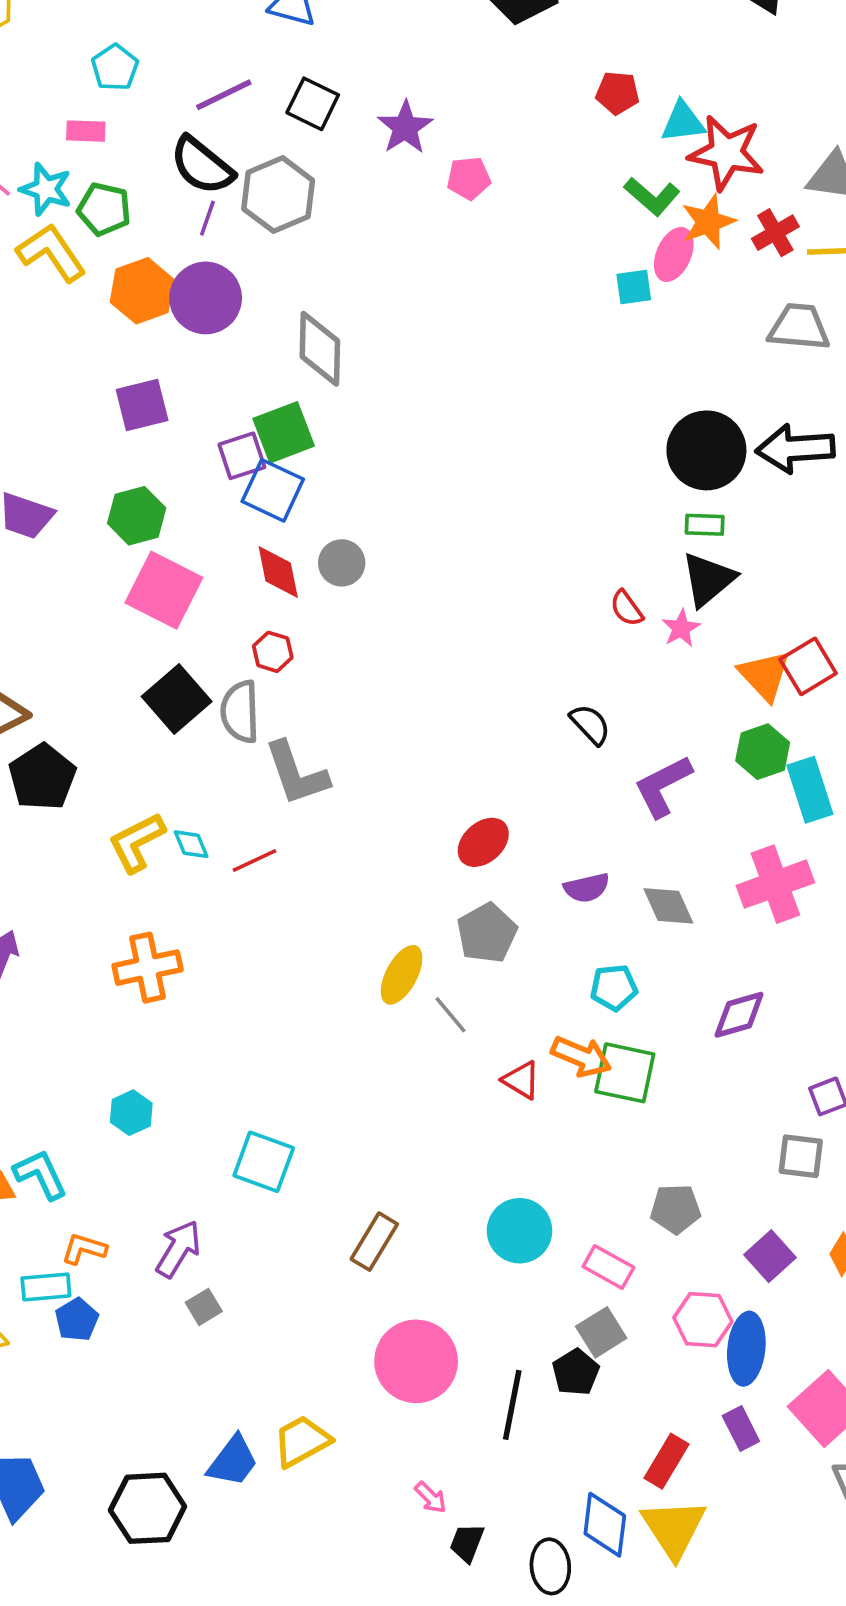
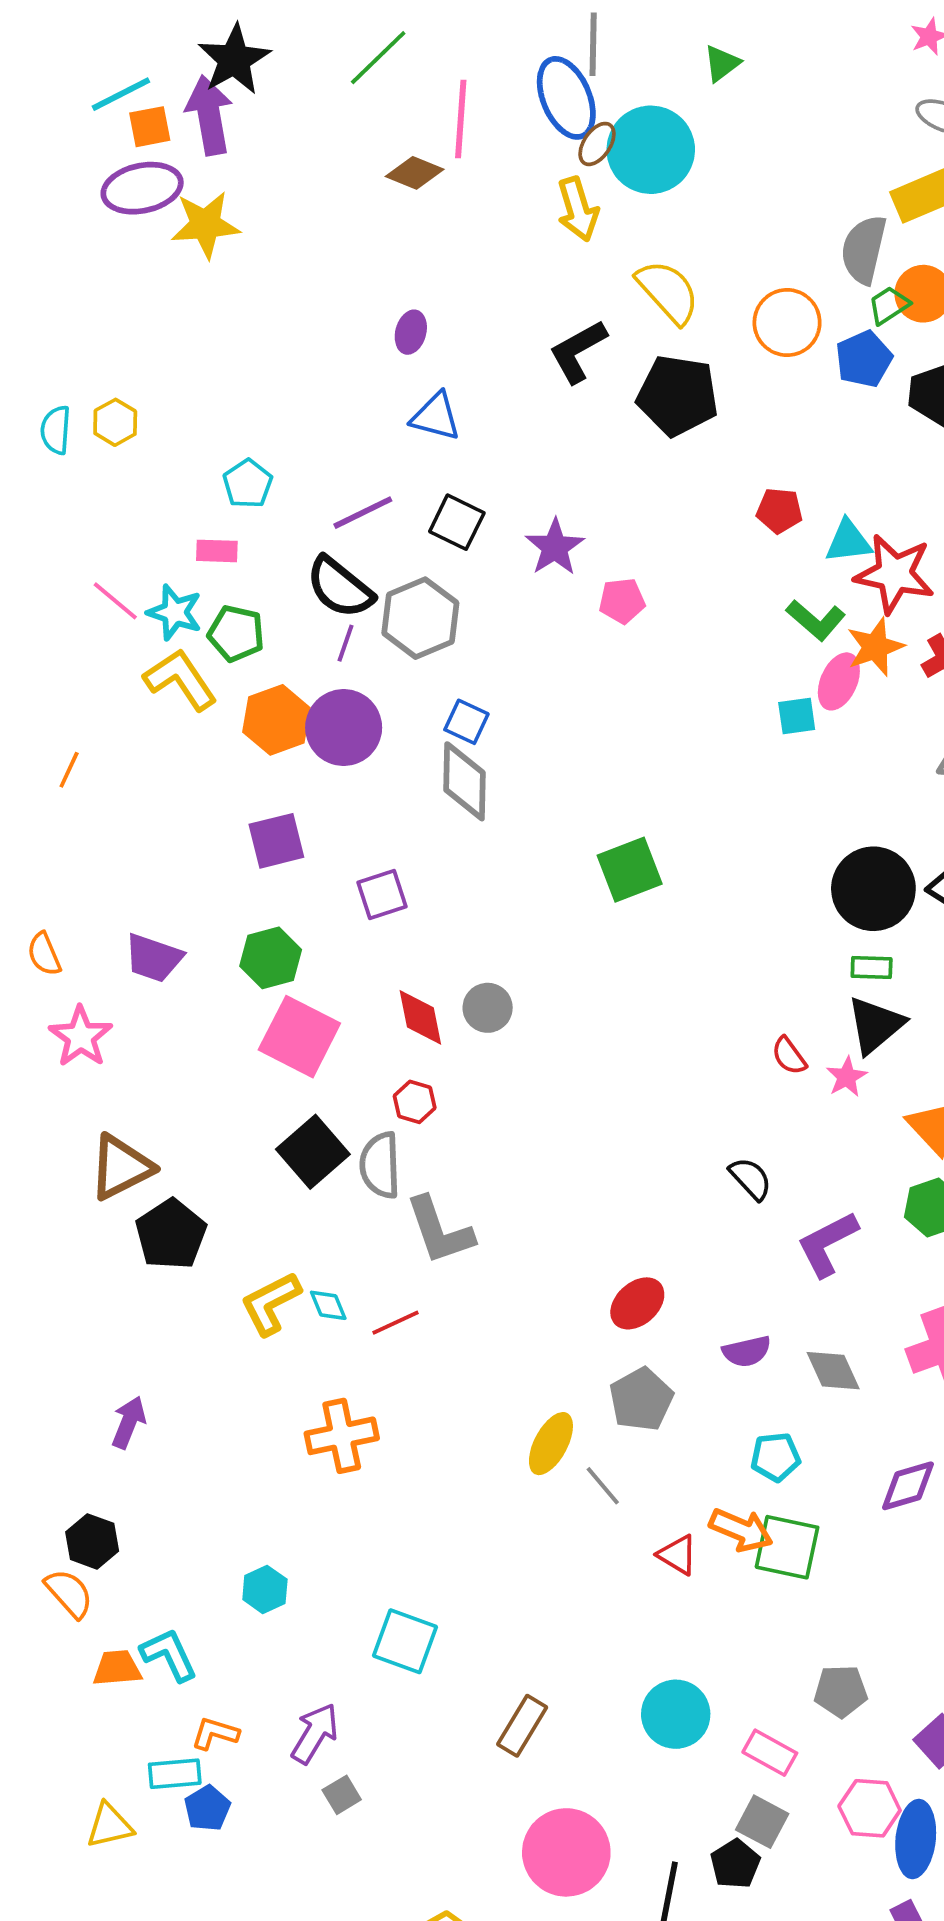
green square: (284, 432) -> (630, 870), moved
blue square: (273, 490) -> (466, 722), moved, size x0.7
orange cross: (148, 968) -> (342, 1436), moved
gray square: (601, 1332) -> (762, 1822), turned -30

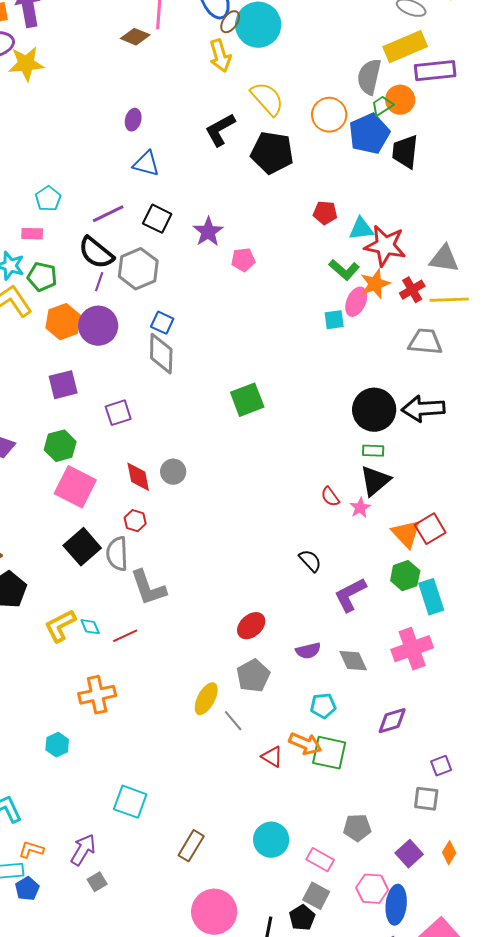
blue pentagon: (864, 359) -> (369, 134), size x1.4
cyan hexagon: (265, 1589) -> (57, 745), moved

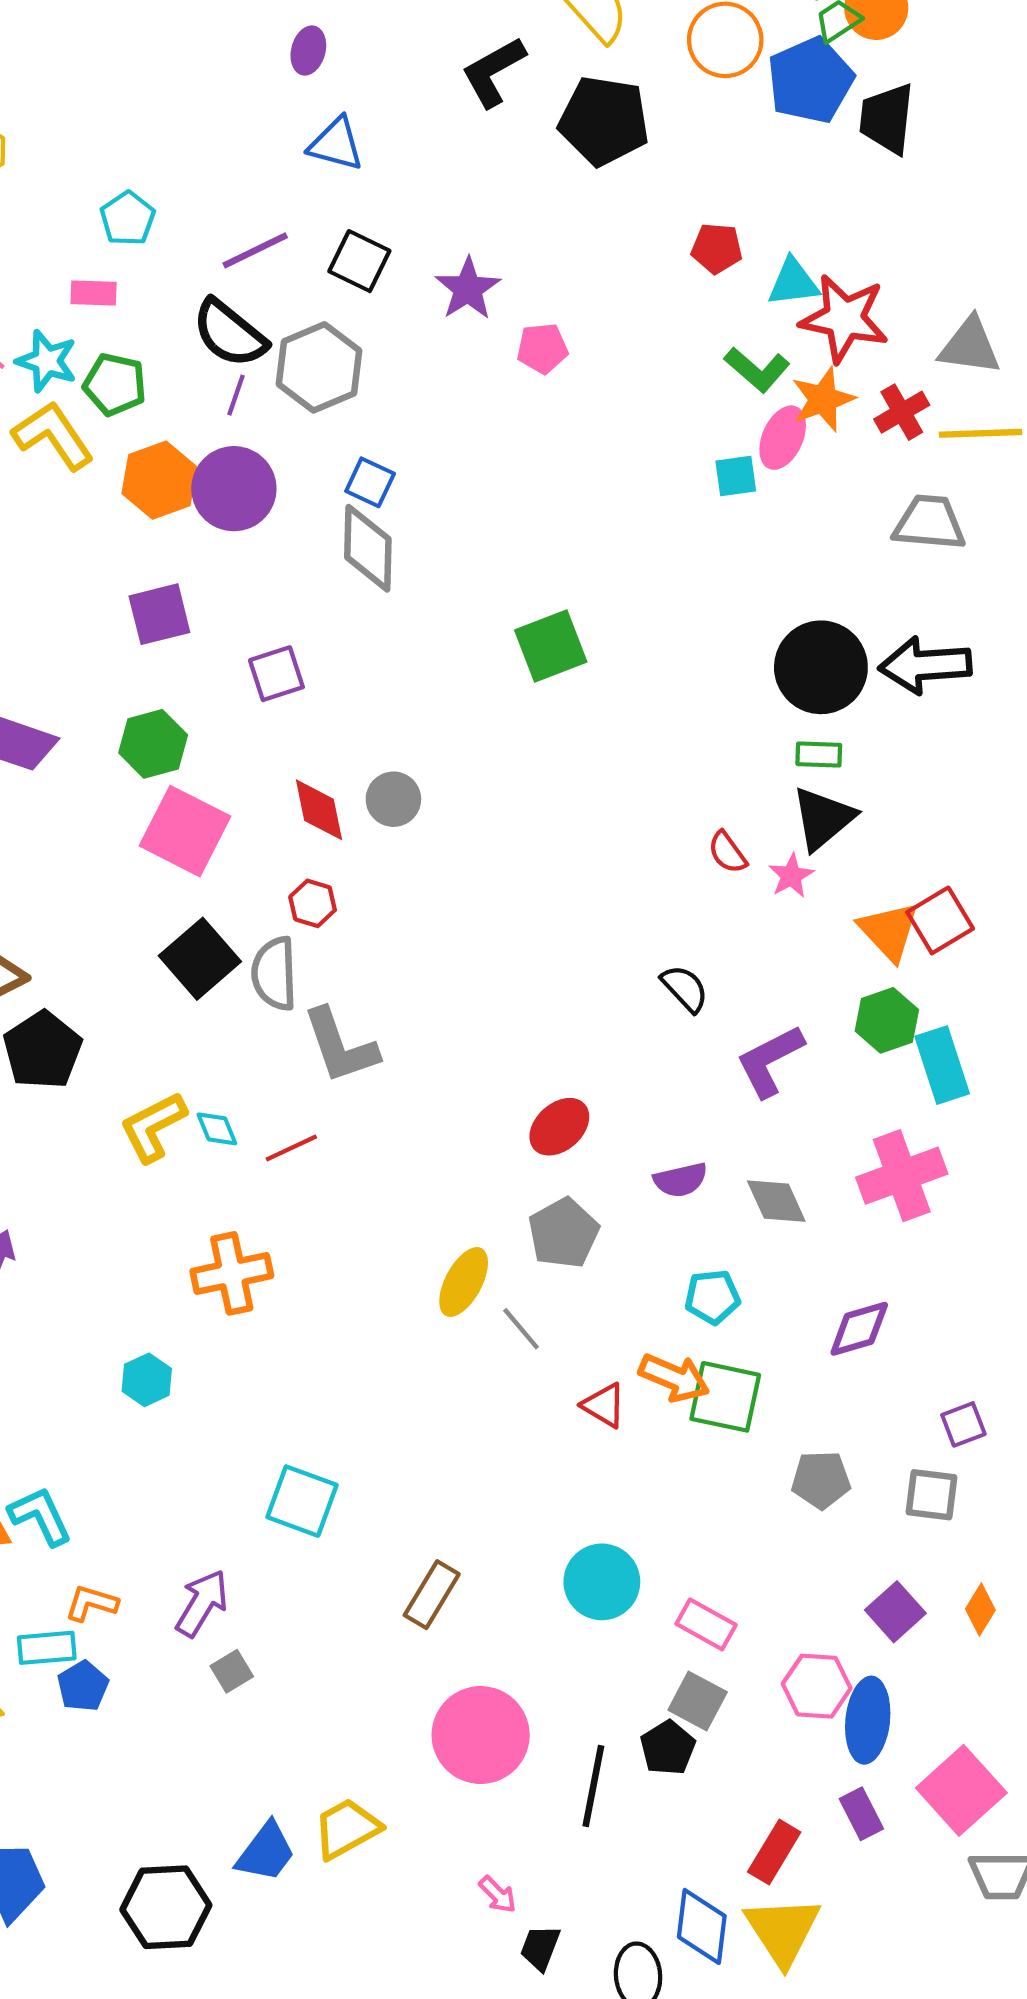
gray pentagon: (357, 828) -> (821, 1480), moved

